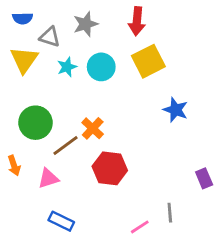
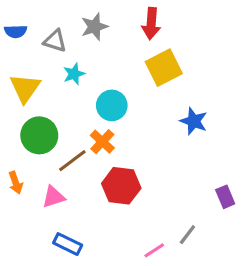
blue semicircle: (23, 18) -> (16, 31), moved
yellow triangle: (24, 60) -> (25, 88), moved
cyan circle: (101, 67) -> (112, 105), moved
gray line: (170, 213) -> (187, 235), turned 42

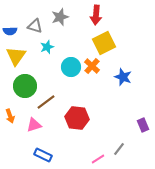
blue semicircle: (16, 31) -> (10, 31), moved
orange cross: (102, 142) -> (92, 66), moved

